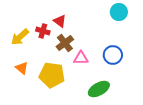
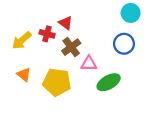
blue circle: (113, 55) -> (124, 44), moved
green ellipse: (99, 89) -> (109, 82), moved

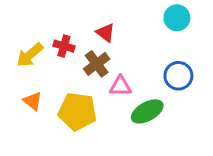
red triangle: (66, 23) -> (106, 33), moved
blue circle: (124, 44) -> (178, 76), moved

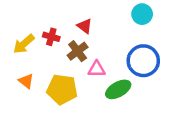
blue circle: (178, 76) -> (143, 61), size x1.4

